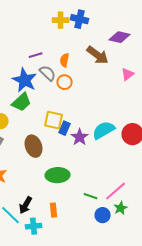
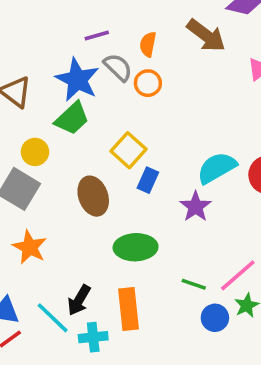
yellow square: (54, 120) -> (128, 150), turned 30
blue rectangle: (65, 128) -> (148, 180), moved
purple star: (80, 137) -> (196, 207), moved
orange rectangle: (54, 210) -> (128, 309), size x1.6

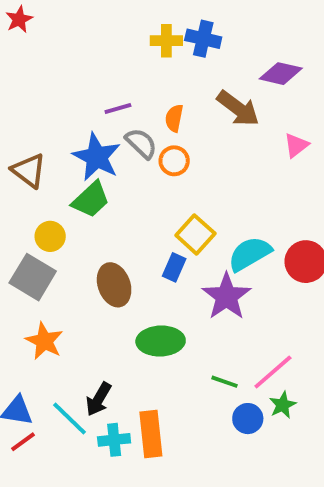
yellow square: (128, 150) -> (195, 234), moved
purple star: (196, 207) -> (226, 296), size x1.4
orange rectangle: (128, 309) -> (151, 434), moved

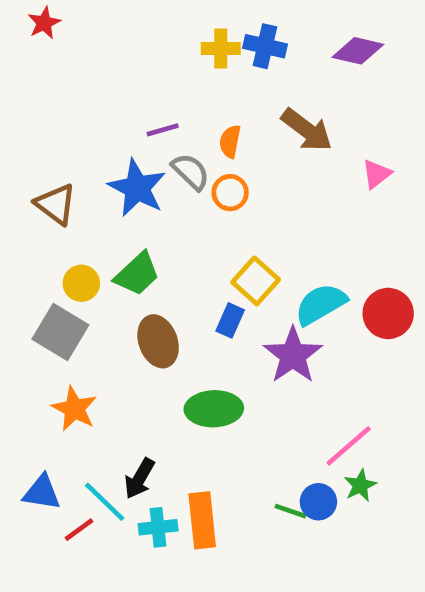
purple diamond: (281, 74) -> (358, 51), moved
green trapezoid: (91, 200) -> (137, 274), moved
green line: (225, 382) -> (291, 511), moved
red line: (23, 442) -> (79, 530), moved

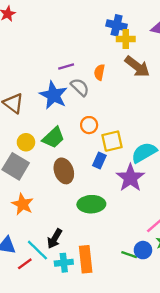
yellow cross: (221, 48) -> (126, 39), moved
orange circle: (230, 193) -> (89, 125), moved
yellow square: (256, 281) -> (112, 141), turned 35

